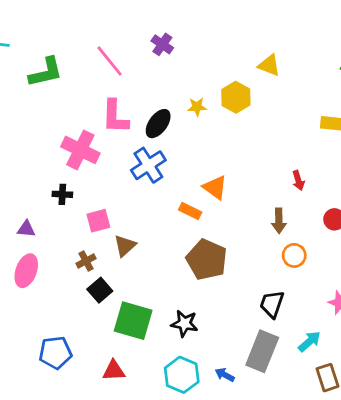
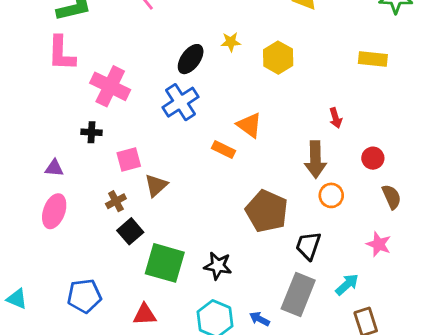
yellow hexagon: (236, 97) -> (278, 58), moved
pink L-shape: (115, 117) -> (61, 53), moved
brown arrow: (279, 221) -> (315, 160), size x1.4
brown pentagon: (207, 260) -> (267, 211), moved

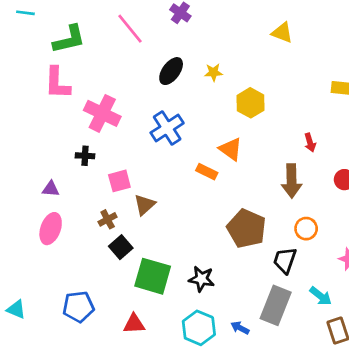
yellow hexagon: (278, 58) -> (250, 103), moved
black ellipse: (191, 59) -> (171, 71), moved
orange circle: (331, 195) -> (306, 229), moved
cyan arrow: (347, 284) -> (321, 296), turned 80

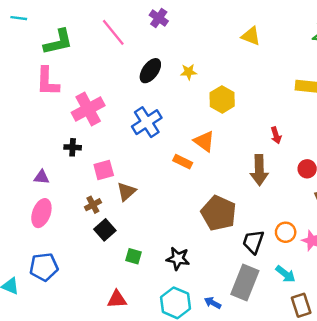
pink cross: (102, 113) -> (88, 109), turned 36
orange circle: (306, 229) -> (286, 232), moved
green square: (153, 276) -> (134, 256), size x0.5
blue pentagon: (78, 307) -> (44, 267), moved

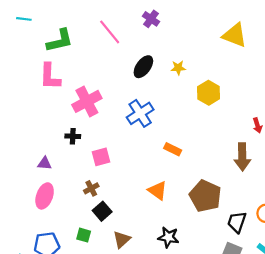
yellow triangle: (251, 36) -> (235, 35), size x1.4
orange triangle: (204, 141) -> (158, 191), moved
brown triangle: (126, 192) -> (122, 239), moved
green square: (134, 256) -> (84, 235), moved

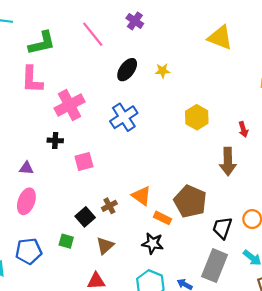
yellow hexagon: (209, 93) -> (197, 117), moved
orange rectangle: (173, 149) -> (163, 218), moved
brown cross: (91, 188) -> (109, 206), moved

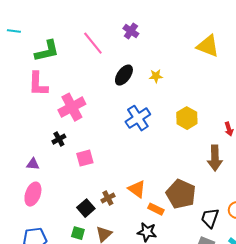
blue cross: (124, 117) -> (138, 118), moved
black cross: (55, 140) -> (59, 139), turned -32
green square: (66, 241) -> (78, 233), moved

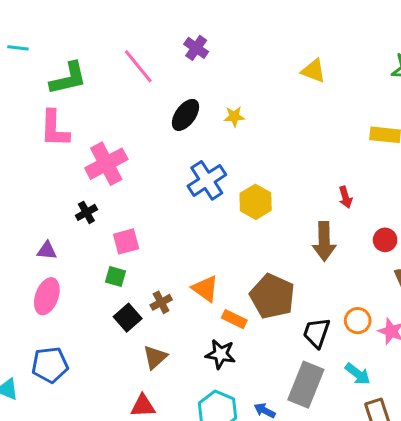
yellow triangle: (208, 46) -> (313, 71), size x0.7
yellow hexagon: (187, 118) -> (256, 202), moved
green square: (78, 233) -> (115, 276), moved

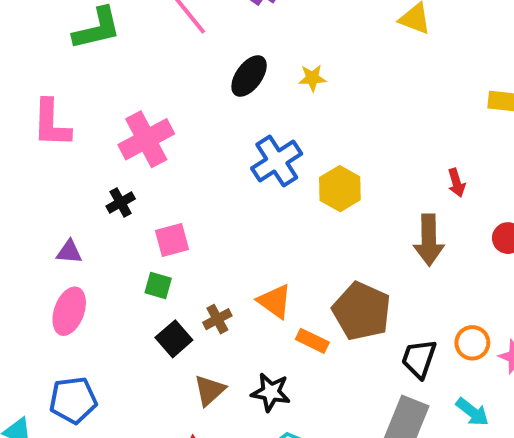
pink L-shape: (54, 129) -> (51, 123), moved
black star: (221, 354) -> (271, 392), moved

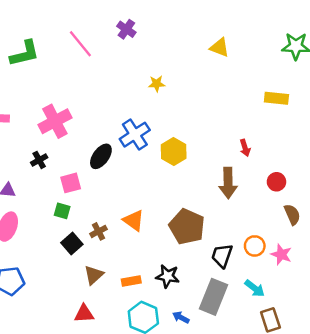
black ellipse: (249, 76) -> (101, 156), moved
orange rectangle: (312, 341) -> (131, 281), moved, turned -36
black star: (271, 392) -> (168, 276), moved

